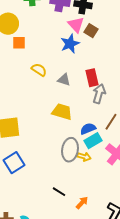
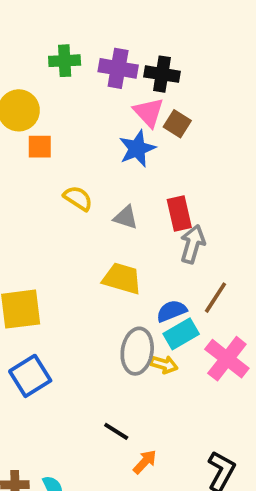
orange arrow: (82, 203) -> (145, 462), moved

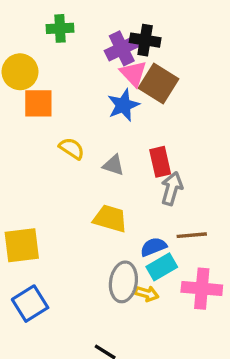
purple cross: (118, 68) -> (122, 48), moved, turned -36
brown square: (177, 124) -> (158, 83), size x1.6
orange square: (40, 147) -> (38, 103), size x1.4
brown line: (215, 298) -> (192, 235), turned 52
pink cross: (227, 359) -> (202, 289), turned -33

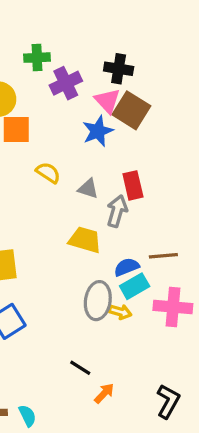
purple cross: (122, 48) -> (66, 83), moved
gray arrow: (172, 189) -> (117, 211), moved

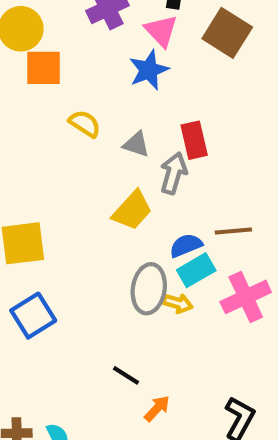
brown square: (131, 110) -> (227, 33), moved
yellow trapezoid: (85, 240) -> (132, 210), turned 116
pink cross: (173, 307) -> (246, 297), turned -30

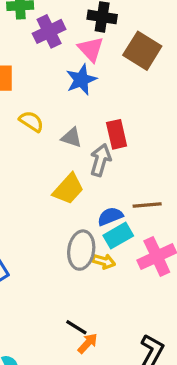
black line: (126, 375) -> (76, 327), moved

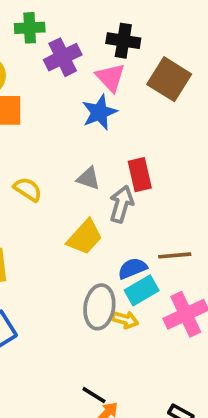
yellow semicircle: (31, 121) -> (28, 189), moved

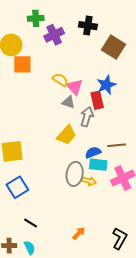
pink triangle: (110, 77) -> (75, 87), moved
blue star: (99, 112) -> (106, 85), moved
yellow semicircle: (28, 189) -> (60, 80), moved
cyan rectangle: (142, 290) -> (98, 165), turned 36
black line: (94, 395) -> (31, 223), moved

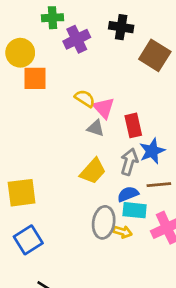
blue star: (106, 85) -> (152, 151), moved
gray arrow: (87, 117) -> (129, 162), moved

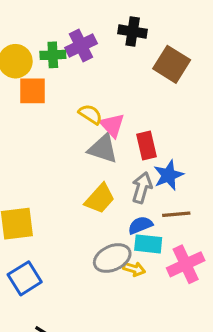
green cross: (53, 18) -> (53, 55), moved
gray triangle: (96, 128) -> (103, 149), size x1.5
gray ellipse: (104, 222) -> (112, 258), turned 56

